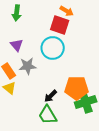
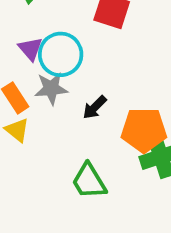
cyan circle: (53, 48) -> (61, 54), moved
black arrow: (51, 96) -> (95, 107), moved

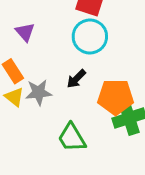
cyan circle: (61, 54) -> (90, 37), moved
gray star: (51, 88) -> (39, 92), moved

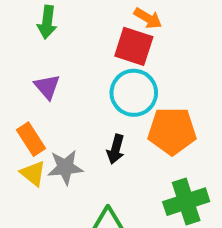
black arrow: (76, 79) -> (116, 149), turned -30
orange pentagon: (116, 97) -> (172, 131), moved

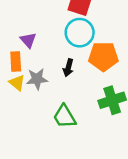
purple triangle: (47, 87) -> (28, 40), moved
orange rectangle: (31, 139) -> (16, 61), turned 30

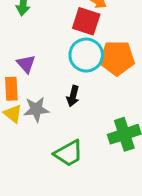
orange pentagon: (103, 56) -> (117, 58), moved
green trapezoid: (65, 117) -> (69, 153), turned -88

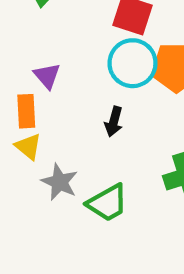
gray star: (36, 109) -> (60, 182), moved, turned 30

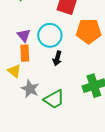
cyan circle: (133, 63) -> (50, 35), moved
orange rectangle: (26, 111) -> (25, 53), moved

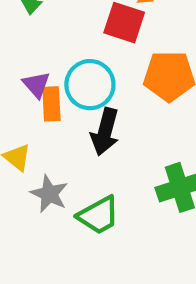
orange rectangle: (25, 53) -> (51, 104), moved
black arrow: (57, 58) -> (105, 132), size x1.5

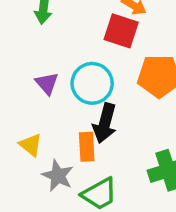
orange rectangle: (51, 104) -> (87, 147), moved

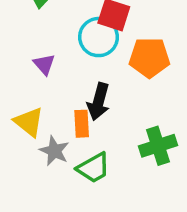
cyan circle: (92, 83) -> (99, 37), moved
yellow triangle: (31, 145) -> (29, 122), size x1.4

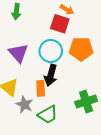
cyan circle: (99, 37) -> (51, 51), moved
purple triangle: (44, 64) -> (18, 53), size x1.5

